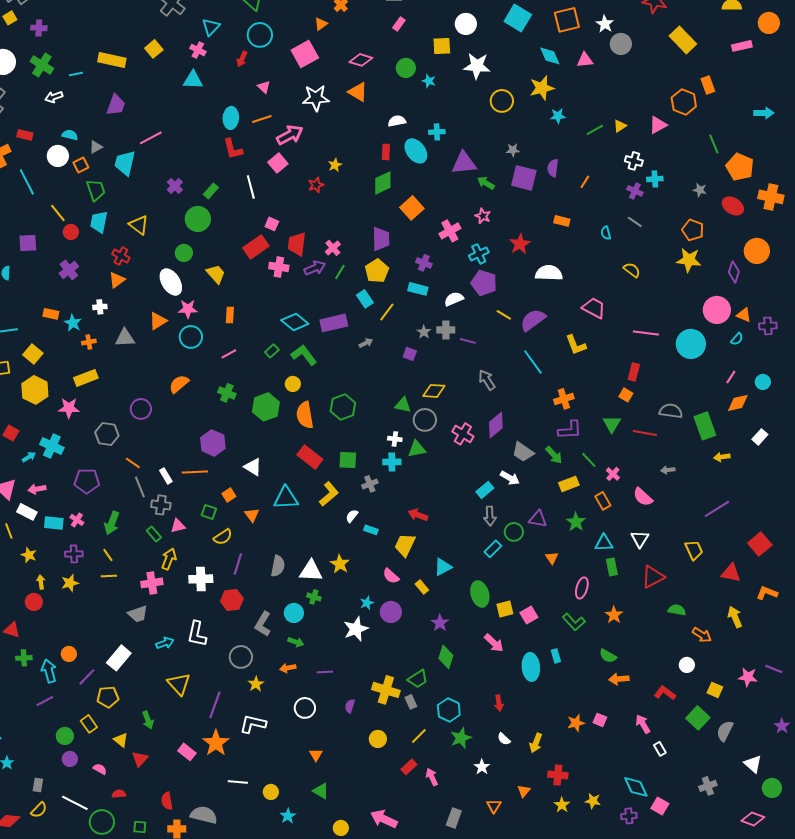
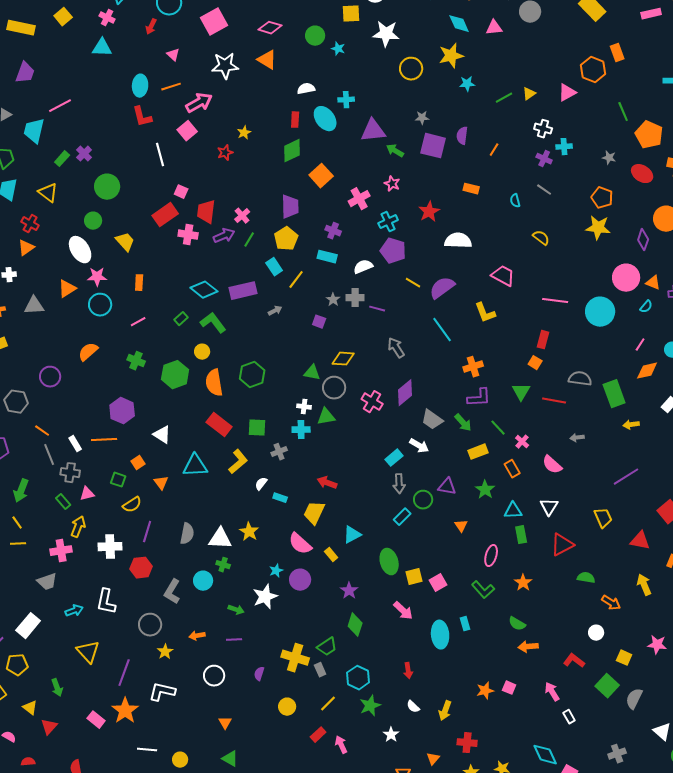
green rectangle: (211, 191) -> (62, 159), moved
pink semicircle: (391, 576) -> (300, 544), size x1.4
green arrow: (296, 642) -> (236, 610), moved

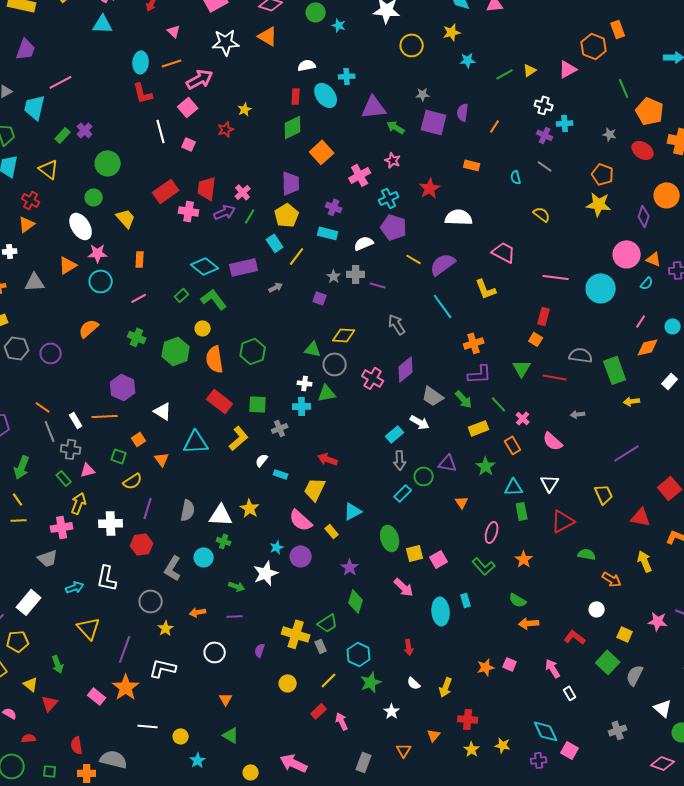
yellow star: (451, 56) -> (452, 32), size x0.7
pink square: (181, 192) -> (189, 144), moved
gray hexagon: (16, 402) -> (17, 348), moved

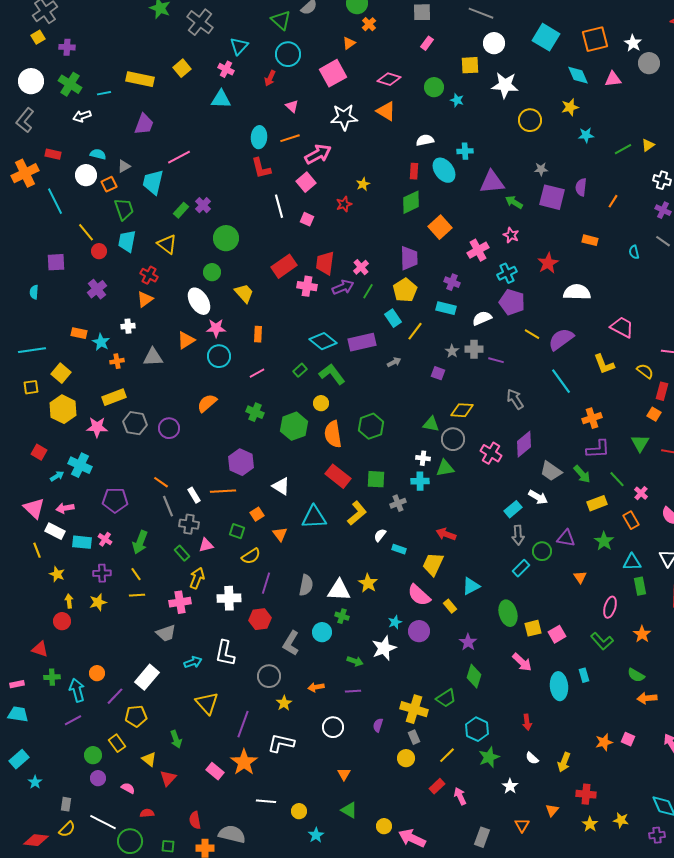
yellow semicircle: (542, 214) -> (645, 371), moved
gray rectangle: (321, 646) -> (414, 737), moved
yellow circle: (251, 772) -> (384, 826), moved

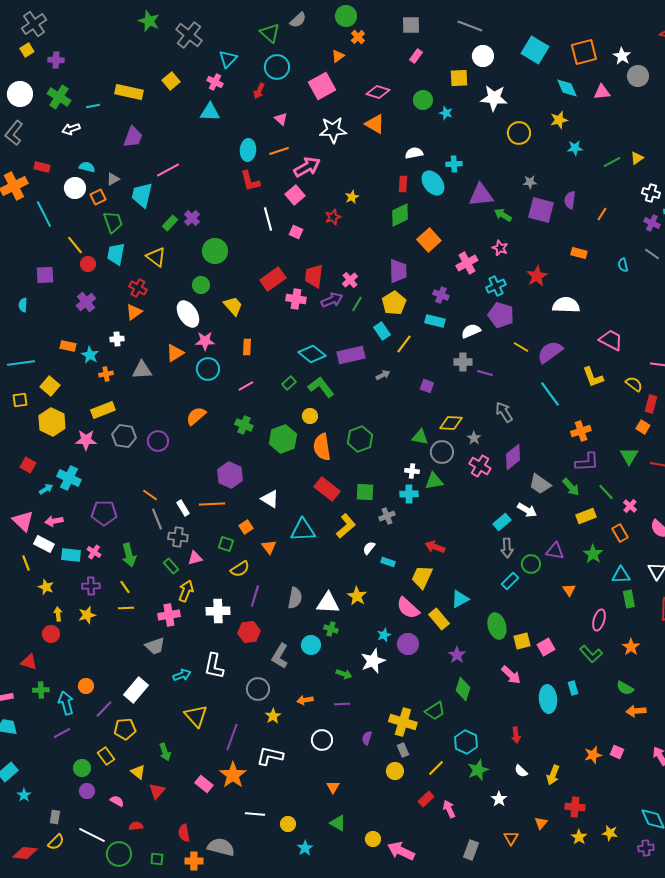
gray star: (452, 351) -> (474, 438), moved
green arrow: (140, 542) -> (129, 555), turned -35
yellow rectangle: (450, 606) -> (439, 619), size x1.5

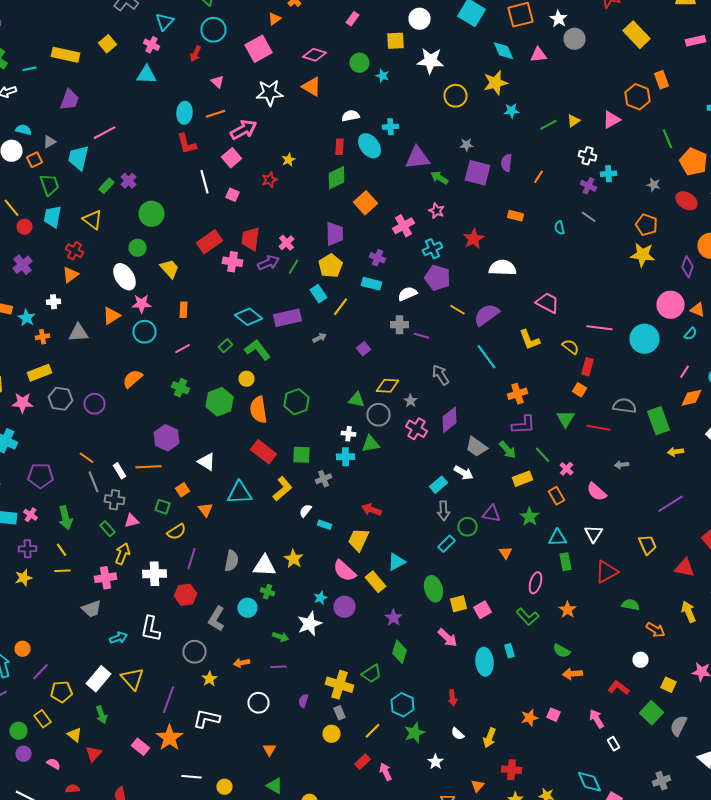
yellow star: (559, 120) -> (496, 83), size x1.4
purple square: (427, 386) -> (364, 349), turned 32
white rectangle: (136, 690) -> (98, 679), moved

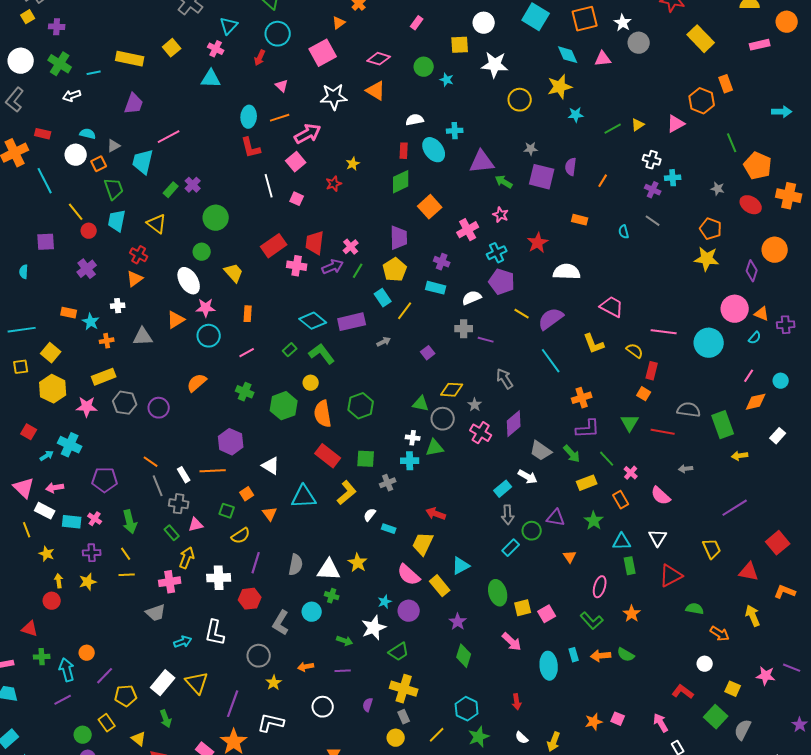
green trapezoid: (372, 674) -> (399, 652), moved
orange arrow: (572, 674) -> (601, 656), moved

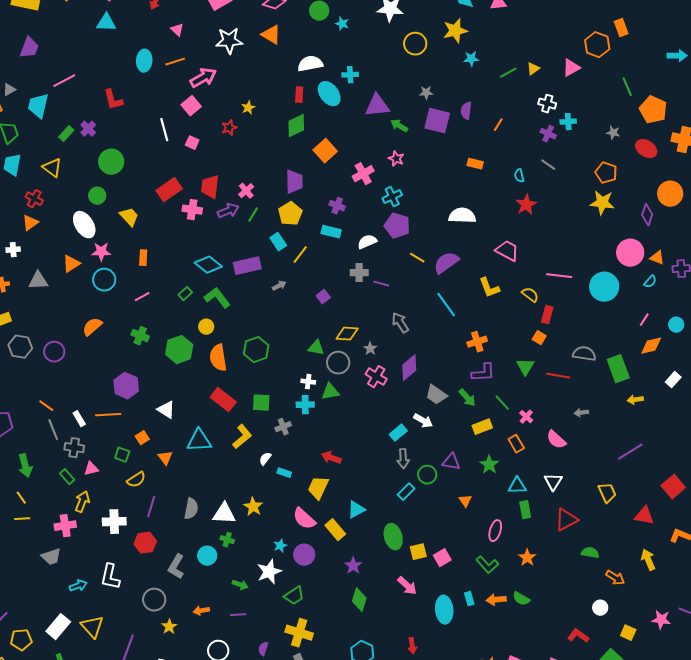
white semicircle: (415, 120) -> (310, 64), size x1.4
red L-shape: (251, 148) -> (113, 100), moved
red star: (538, 243) -> (526, 205), moved

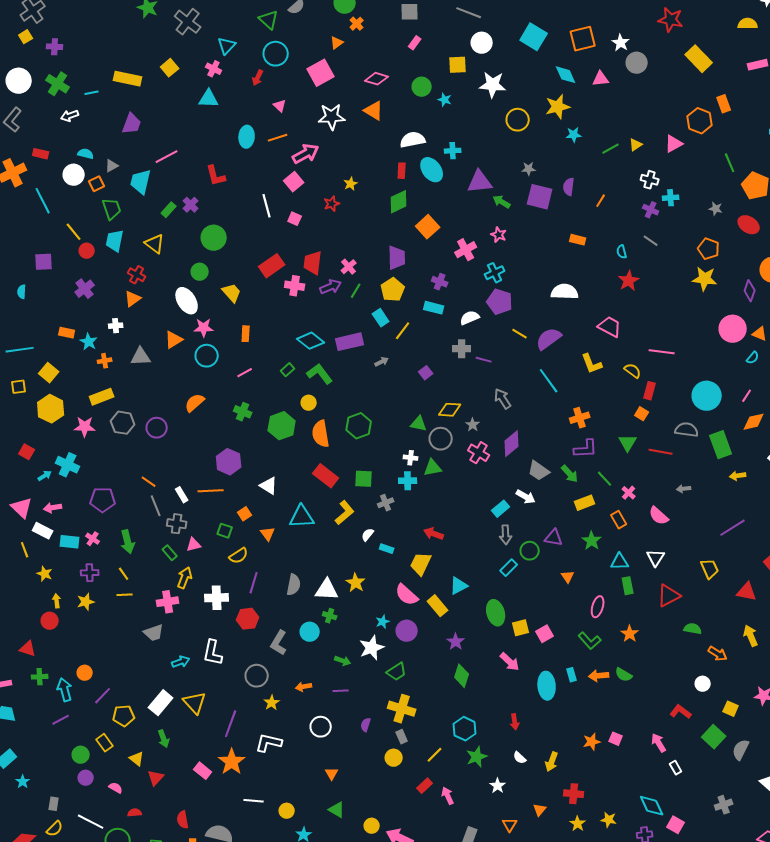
cyan circle: (604, 287) -> (707, 396), moved

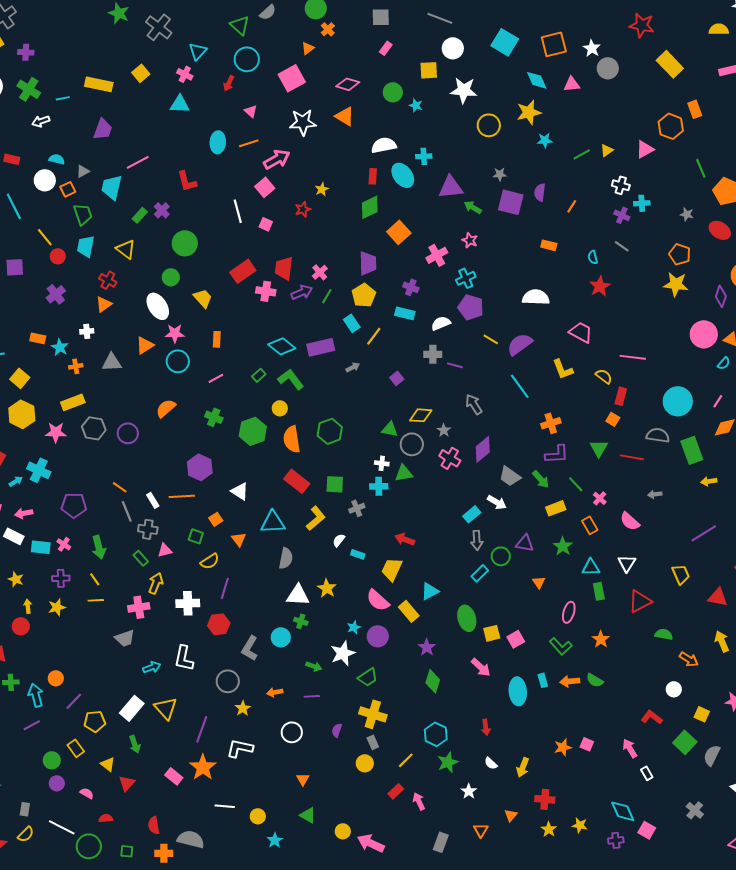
gray semicircle: (294, 585) -> (286, 558), moved
gray cross: (724, 805) -> (695, 810), turned -30

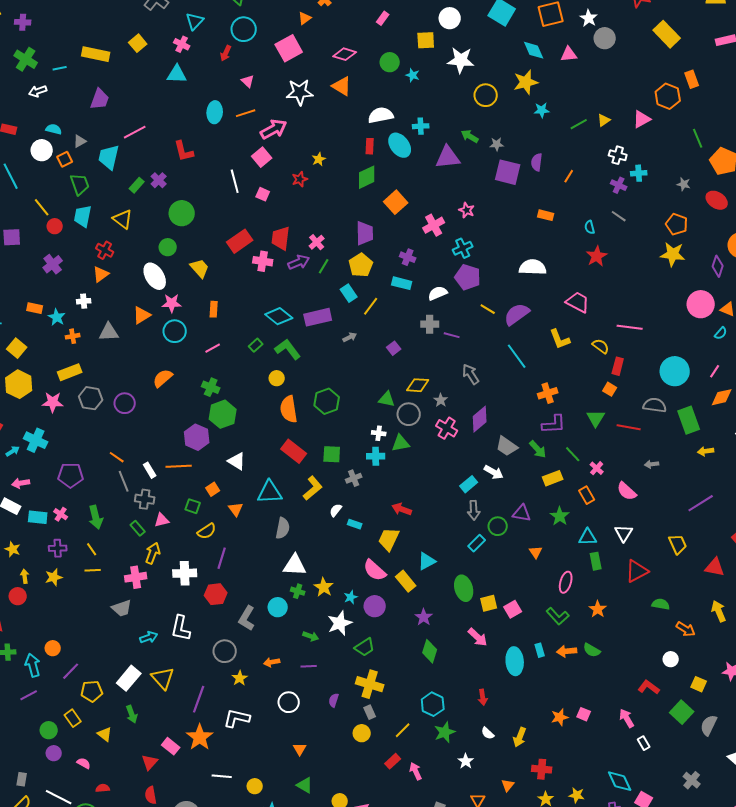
green arrow: (473, 207) -> (470, 136), moved
green hexagon: (253, 431) -> (223, 414), moved
yellow star: (327, 588) -> (324, 587), moved
red triangle: (127, 783) -> (150, 762), moved

